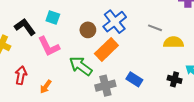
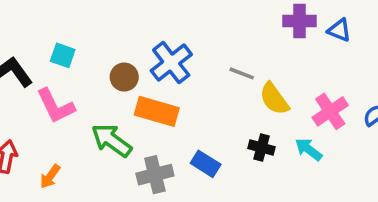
yellow semicircle: (173, 42) -> (274, 99), turned -126
orange rectangle: (106, 50) -> (157, 111), turned 60
black cross: (175, 79) -> (262, 148), moved

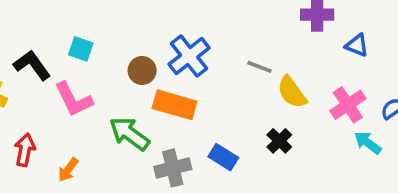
blue triangle: (339, 30) -> (357, 45), moved
black cross: (262, 148) -> (279, 141), turned 30
cyan arrow: (309, 149) -> (368, 143), moved

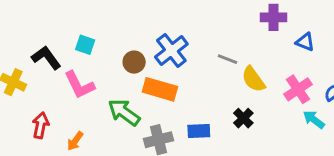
blue rectangle: (223, 157) -> (199, 131), turned -35

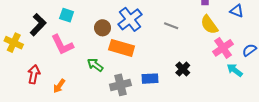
blue triangle: (305, 42) -> (237, 11), moved
black L-shape: (46, 58) -> (38, 25), turned 80
yellow semicircle: (253, 79) -> (209, 25), moved
green arrow: (124, 112) -> (95, 65), size x0.7

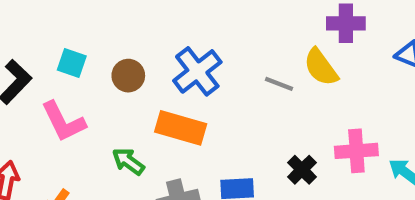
yellow semicircle: (209, 25) -> (321, 67), moved
brown circle: (103, 28) -> (128, 76), moved
pink cross: (223, 48) -> (356, 151), moved, turned 30

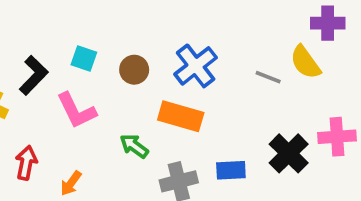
black cross: (302, 170) -> (289, 153), size x1.5

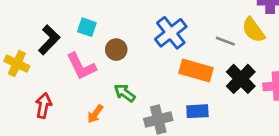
brown circle: (134, 70) -> (116, 50), moved
orange rectangle: (181, 116) -> (196, 71), moved
black cross: (289, 153) -> (241, 79), moved
orange arrow: (71, 183) -> (95, 114), moved

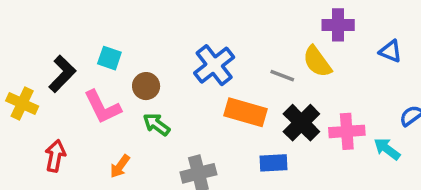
green arrow: (125, 93) -> (157, 124), moved
blue rectangle: (197, 111) -> (273, 163), moved

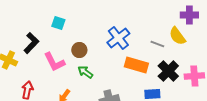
cyan square: (109, 58) -> (58, 23), moved

